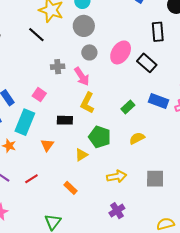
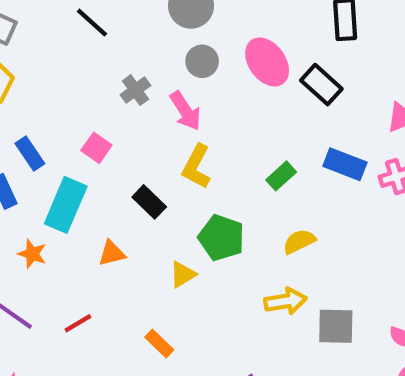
pink ellipse: (121, 52) -> (267, 62), turned -70
gray cross: (58, 67) -> (135, 90), turned -32
black rectangle: (65, 120) -> (149, 202), turned 42
orange triangle: (47, 145) -> (112, 253), turned 40
yellow arrow: (117, 176) -> (285, 301), moved

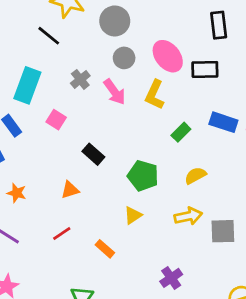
black rectangle: (321, 85) -> (205, 70), turned -40
yellow L-shape: (196, 166) -> (155, 95), moved
cyan rectangle: (66, 205) -> (27, 85), moved
yellow triangle: (183, 274) -> (133, 215), moved
red line: (78, 323) -> (62, 233), moved

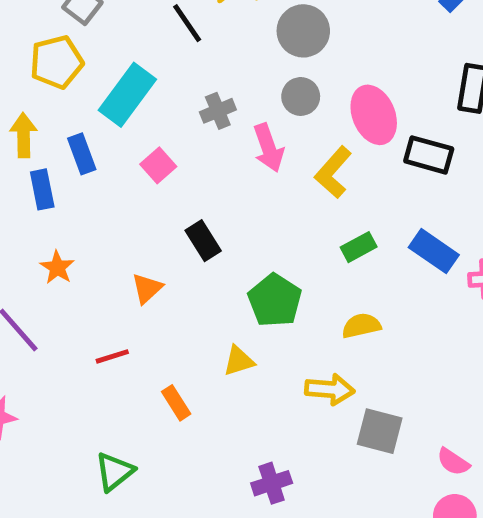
orange triangle: (70, 190) -> (147, 288), turned -42

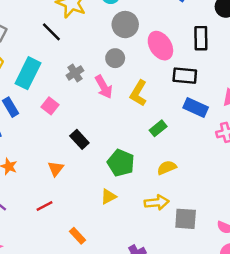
gray circle: (303, 31) -> (125, 25), moved
pink ellipse: (374, 115) -> (160, 46), moved
blue rectangle: (434, 251) -> (196, 107), moved
orange rectangle: (176, 403) -> (78, 236), moved

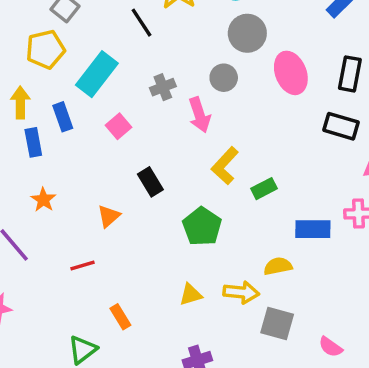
black rectangle: (185, 76) -> (341, 126), moved
yellow L-shape: (138, 93) -> (225, 166), moved
blue rectangle: (196, 107) -> (313, 229), moved, turned -35
yellow semicircle: (167, 168) -> (278, 266), moved
yellow triangle: (108, 197) -> (191, 295), moved

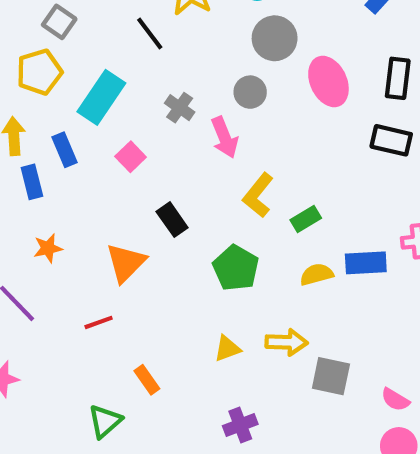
gray cross: (163, 87) -> (180, 108), turned -30
orange star: (43, 200) -> (48, 248), turned 30
orange triangle: (109, 216) -> (126, 263), size x1.5
yellow semicircle: (278, 266) -> (317, 274), moved

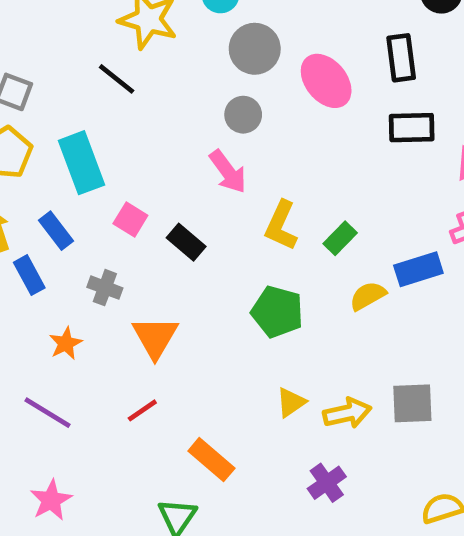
cyan rectangle: (101, 97) -> (81, 163), turned -40
gray cross: (180, 108) -> (105, 288), moved
black rectangle: (172, 220) -> (186, 242), moved
yellow arrow: (286, 342) -> (347, 413), moved
orange rectangle: (147, 380) -> (211, 460), size x1.4

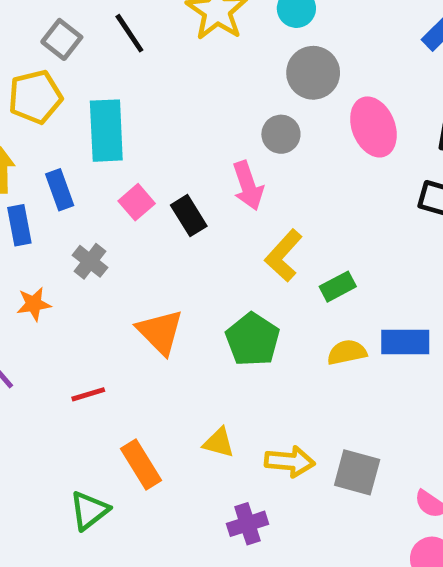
black line: (117, 79) -> (129, 33), moved
black rectangle: (186, 242) -> (189, 216), moved
orange triangle: (155, 337) -> (160, 332), moved, turned -33
yellow triangle: (291, 402) -> (219, 443), moved, turned 32

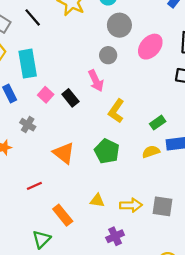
pink ellipse: (373, 127) -> (150, 47), turned 70
green rectangle: (338, 287) -> (158, 123), moved

